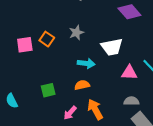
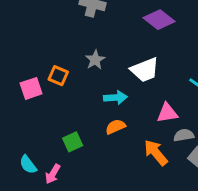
pink triangle: (129, 73) -> (167, 113), moved
orange arrow: (95, 109) -> (156, 153), moved
pink arrow: (70, 113) -> (53, 174), moved

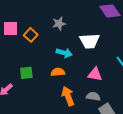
orange square: (58, 76) -> (31, 35), moved
gray semicircle: (184, 135) -> (93, 96), moved
orange arrow: (156, 153) -> (68, 96), moved

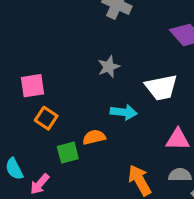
orange square: (31, 35) -> (46, 118), moved
orange semicircle: (58, 72) -> (94, 137), moved

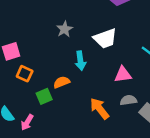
cyan arrow: (124, 112) -> (80, 61), turned 84

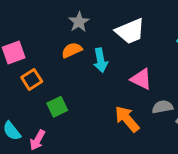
orange square: (25, 74) -> (32, 79), turned 35
pink triangle: (123, 75) -> (141, 79), moved, turned 36
orange semicircle: (62, 82) -> (72, 50), moved

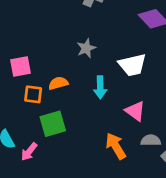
orange semicircle: (72, 50) -> (58, 83), moved
orange square: (32, 79) -> (33, 94), turned 30
green square: (57, 107) -> (53, 124), size x1.4

